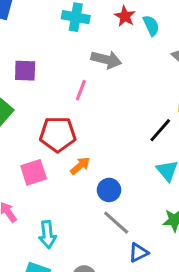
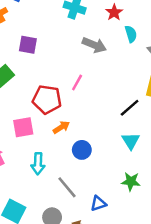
cyan semicircle: (151, 26) -> (131, 34), moved
pink line: (81, 90) -> (77, 82), moved
gray line: (116, 223) -> (67, 187), moved
cyan arrow: (47, 235) -> (38, 164), moved

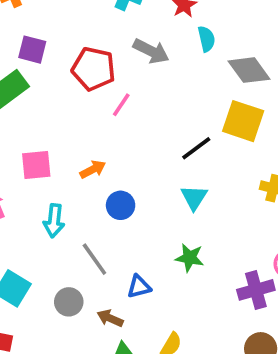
purple square: (28, 45) -> (32, 50), moved
red pentagon: (47, 99) -> (94, 69), moved

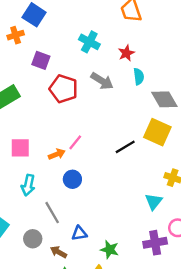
purple square: (32, 50) -> (41, 60), moved
pink line: (121, 105) -> (75, 142), moved
cyan triangle: (194, 198) -> (154, 202), moved
green star: (190, 258) -> (110, 250), moved

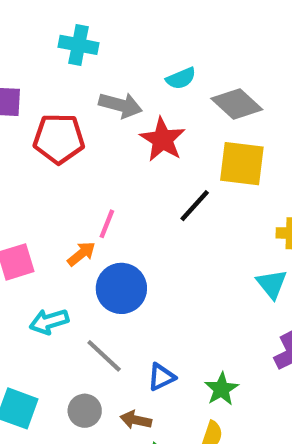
red star: (126, 53) -> (163, 139), moved, size x1.5
cyan semicircle: (139, 77) -> (181, 78), turned 91
blue circle: (72, 179) -> (121, 288), size x1.5
cyan arrow: (28, 185) -> (49, 321), turned 78
green star: (110, 250) -> (222, 389), turned -30

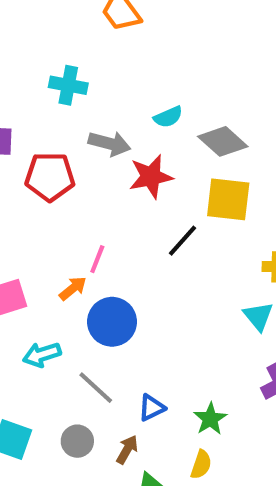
red star: (163, 139) -> (151, 177), turned 30
brown arrow: (136, 420) -> (127, 450), turned 108

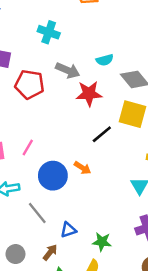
pink line: (97, 259) -> (28, 148), moved
orange arrow: (73, 288) -> (82, 168), moved, turned 63
green star: (210, 419) -> (102, 242), turned 30
gray circle: (77, 441) -> (15, 254), moved

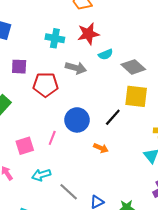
red star: (89, 94) -> (88, 34), moved
blue circle: (53, 176) -> (77, 120), moved

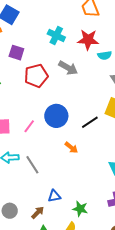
cyan semicircle: (106, 54) -> (105, 55), moved
red pentagon: (46, 85) -> (36, 76), turned -30
gray line: (69, 192) -> (32, 165), moved

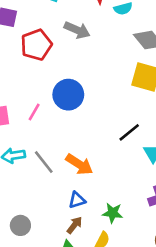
black line: (90, 122) -> (129, 132), moved
orange arrow: (71, 148) -> (79, 164), moved, size x1.5
brown arrow: (38, 213) -> (74, 225), moved

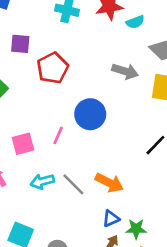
gray arrow: (77, 30) -> (125, 71), moved
green star: (113, 213) -> (136, 229), moved

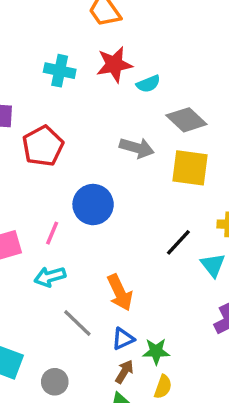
cyan arrow: (42, 181) -> (50, 277), moved
orange arrow: (109, 183) -> (120, 293), turned 40
gray line: (73, 184) -> (77, 323), moved

